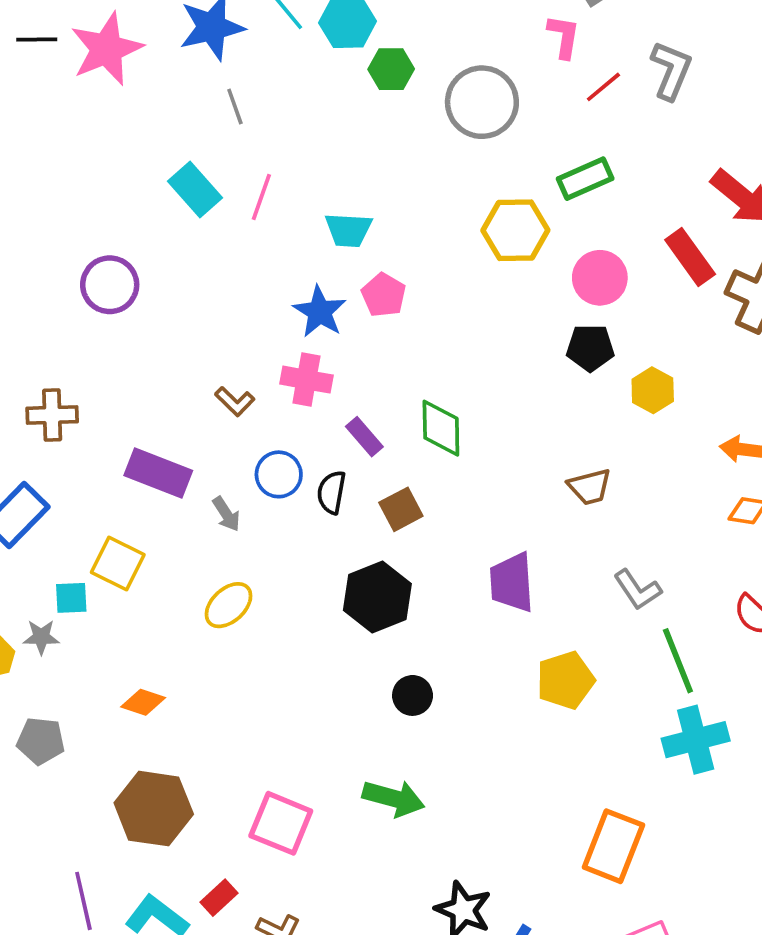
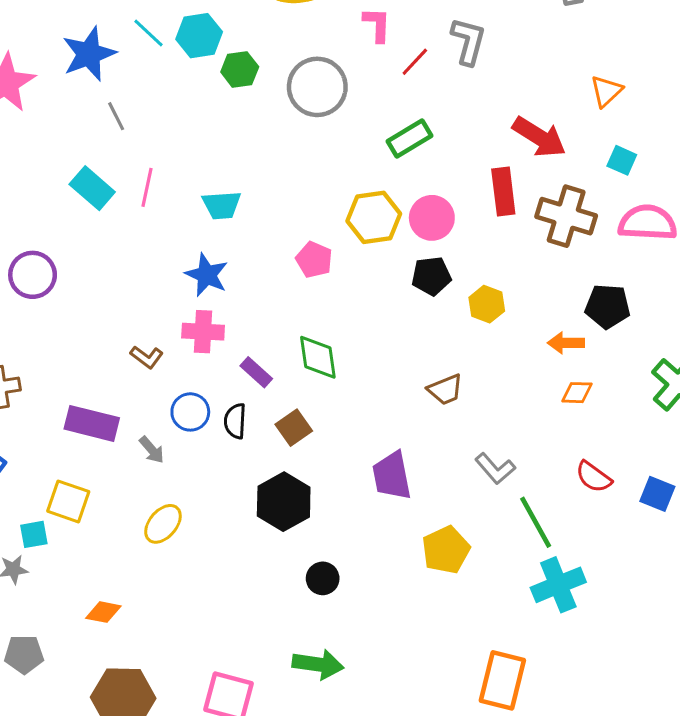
yellow hexagon: (515, 230) -> (374, 217), moved
red rectangle: (690, 257) -> (503, 191), turned 36
pink pentagon: (384, 295) -> (314, 260), moved

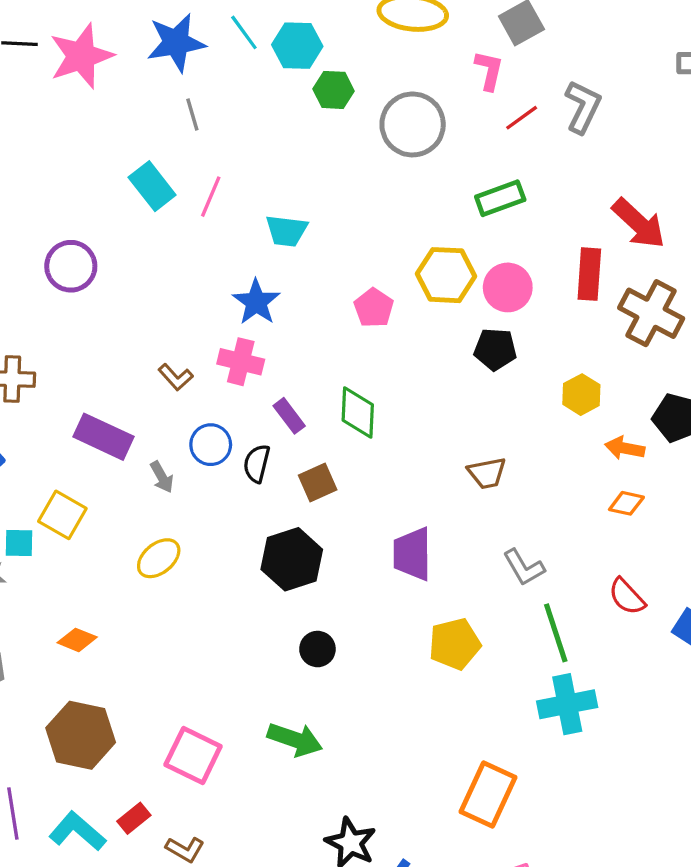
yellow hexagon: (487, 304) -> (581, 395), moved

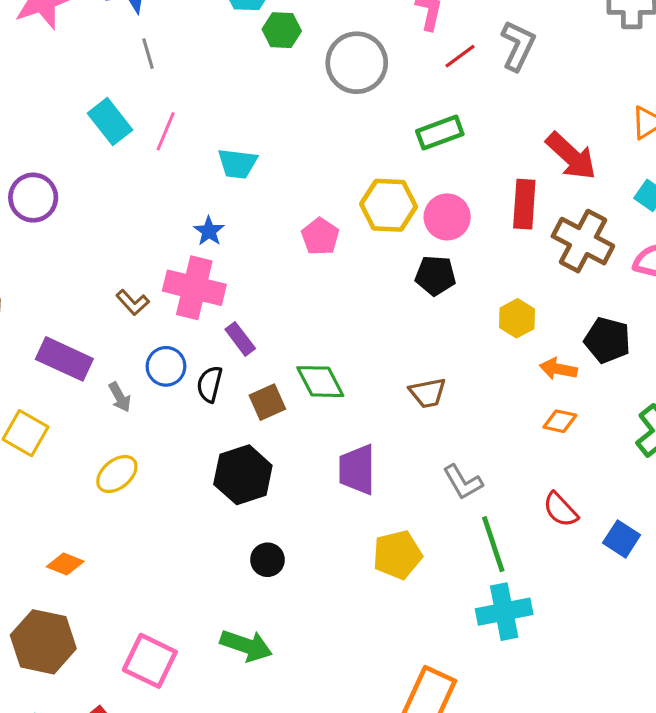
blue star: (256, 302) -> (209, 231), size x0.7
pink cross: (241, 362) -> (194, 288), size x1.4
green diamond: (358, 412) -> (320, 382), moved, turned -30
orange diamond: (77, 640) -> (65, 564), moved

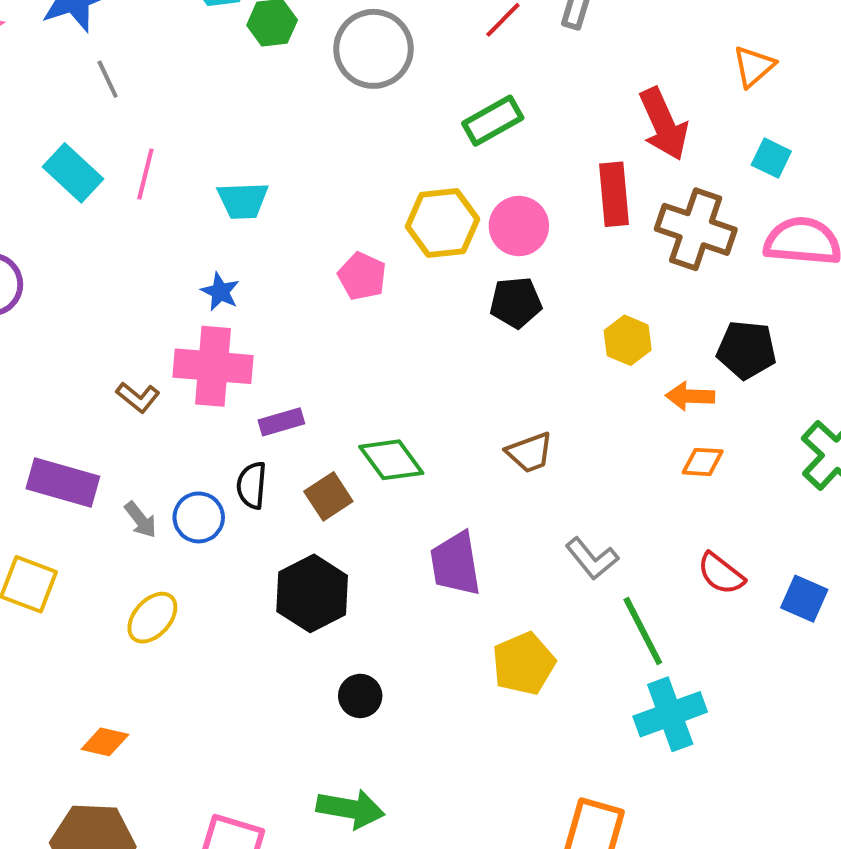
red arrow: (571, 156) -> (664, 124), turned 32
purple rectangle: (240, 339) -> (281, 422), turned -60
blue circle: (166, 366) -> (199, 517), moved

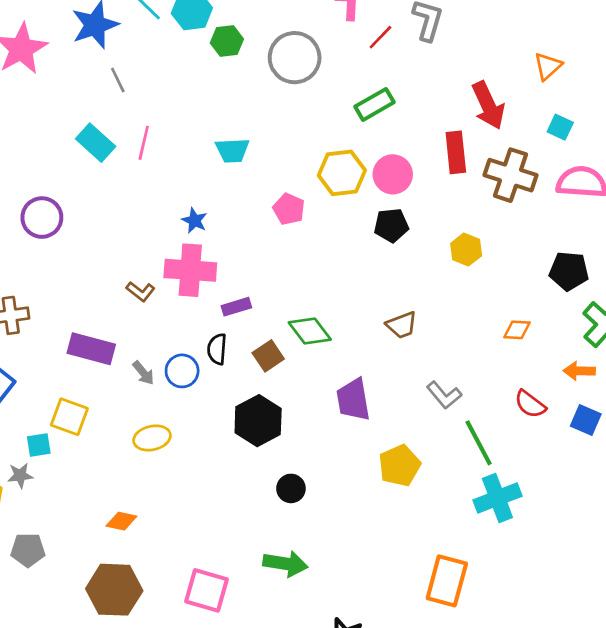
cyan trapezoid: (243, 200) -> (232, 150), moved
black pentagon: (747, 350) -> (569, 271), moved
orange arrow: (690, 396) -> (579, 371), moved
yellow ellipse: (152, 618) -> (152, 438), turned 36

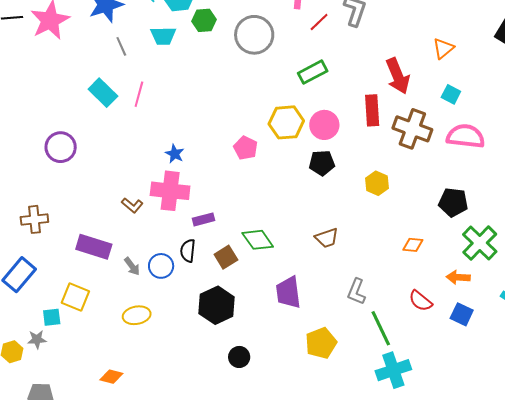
cyan trapezoid: (232, 150) -> (163, 36), moved
gray L-shape: (444, 395) -> (356, 292), turned 60

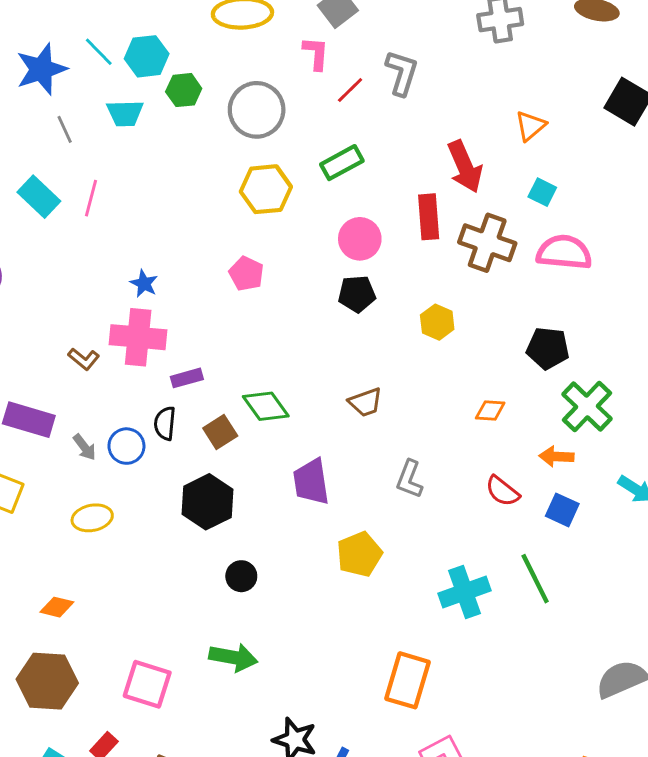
yellow hexagon: (286, 122) -> (266, 189), moved
green line: (381, 328) -> (535, 579), moved

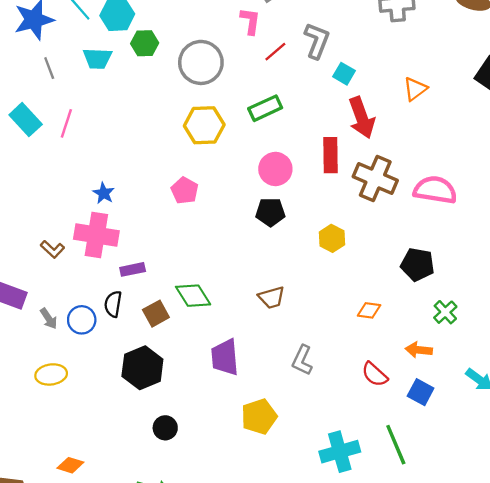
cyan square: (542, 192) -> (344, 74), moved
green cross: (587, 407) -> (445, 312), size x0.6
orange diamond: (57, 607) -> (70, 465), moved

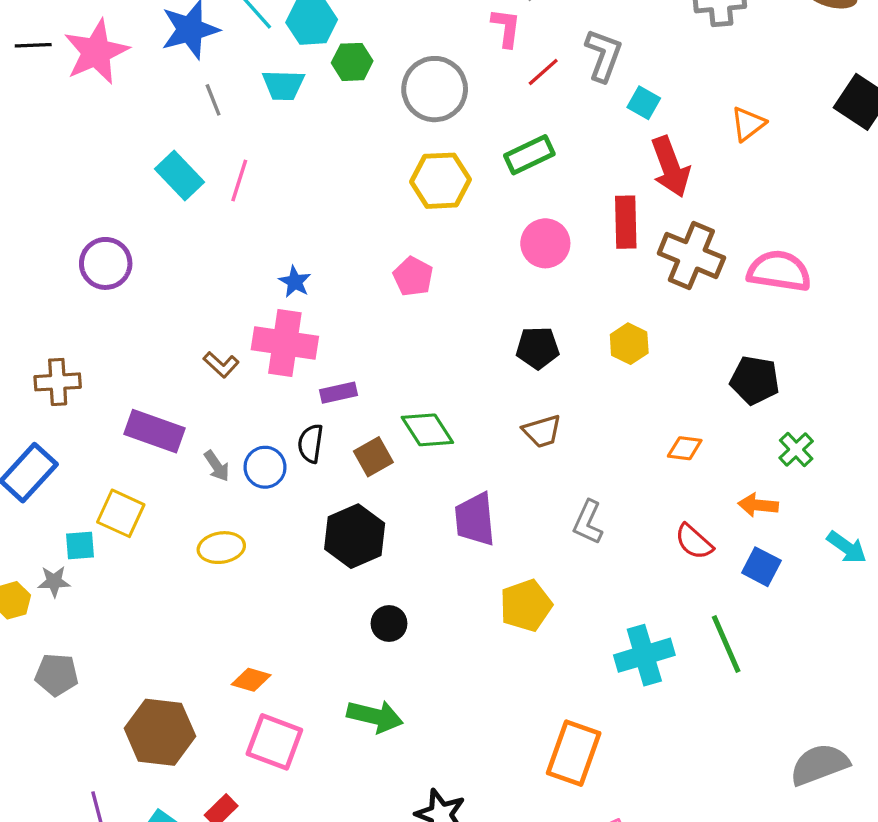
black pentagon: (270, 212) -> (538, 348), moved

